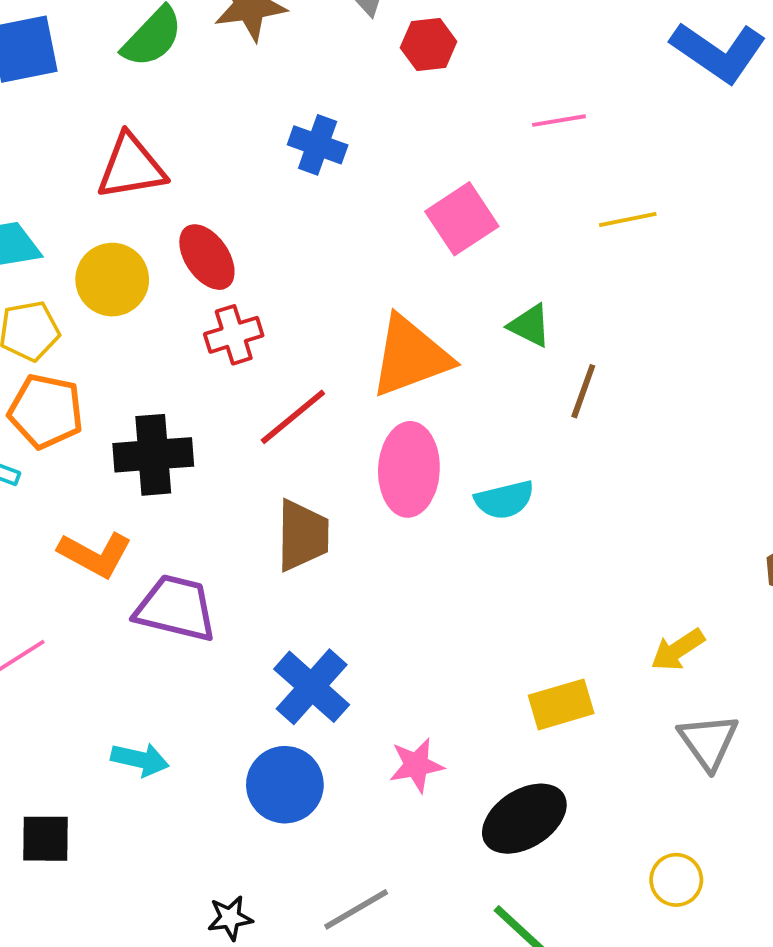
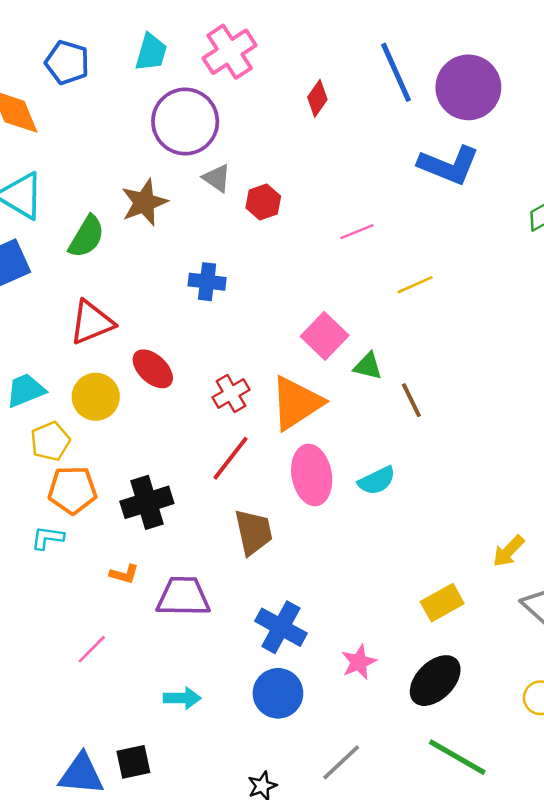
pink square: (462, 219) -> (325, 336), moved
red cross: (234, 335) -> (231, 394), moved
brown line: (583, 391) -> (411, 400), turned -33
orange L-shape: (95, 554) -> (124, 574), size x0.6

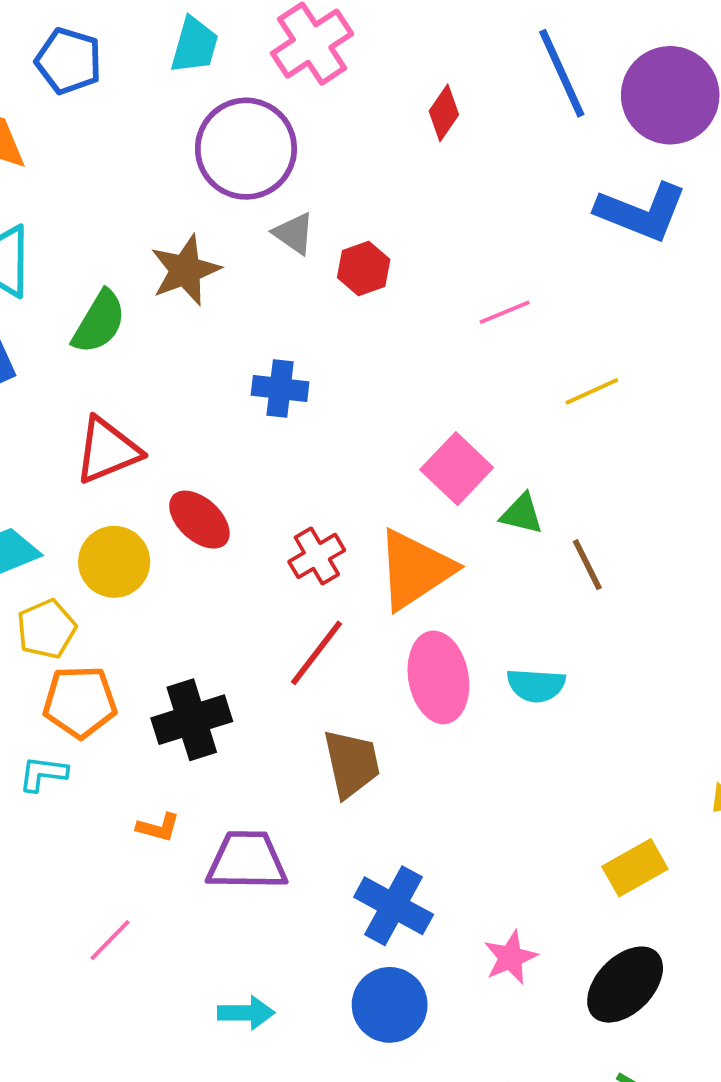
cyan semicircle: (377, 481) -> (536, 685), turned 30

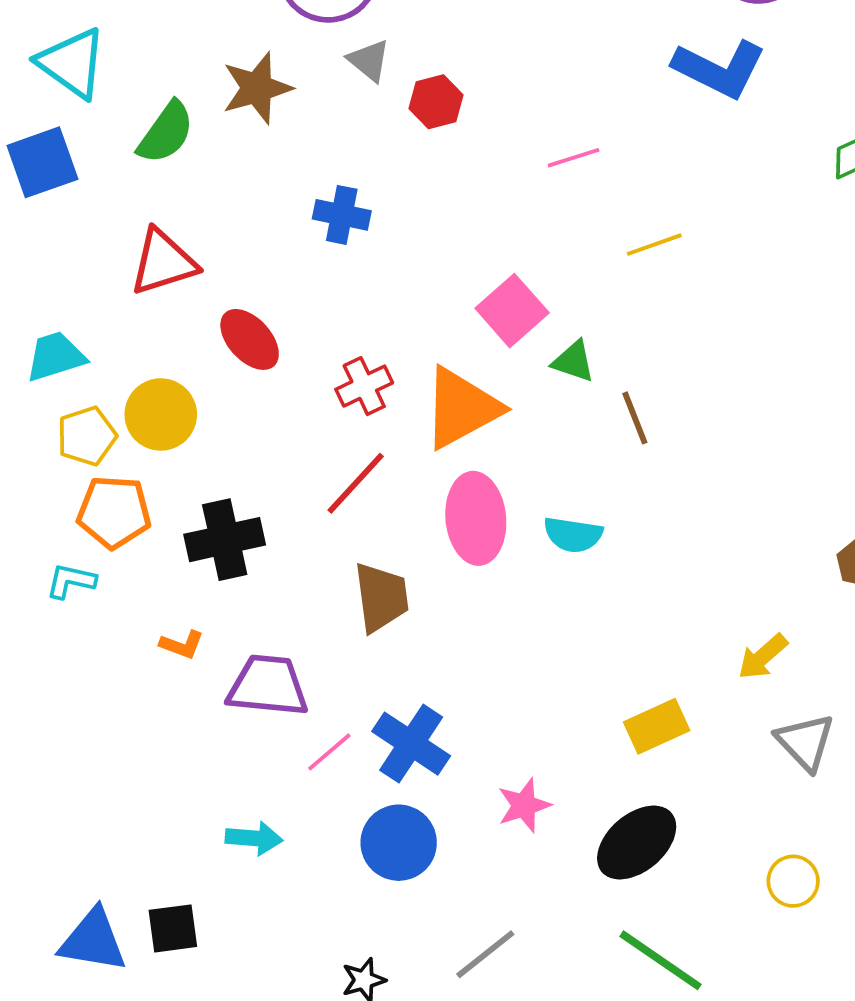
yellow circle: (114, 562) -> (161, 414), moved
pink line: (110, 940) -> (329, 752), moved

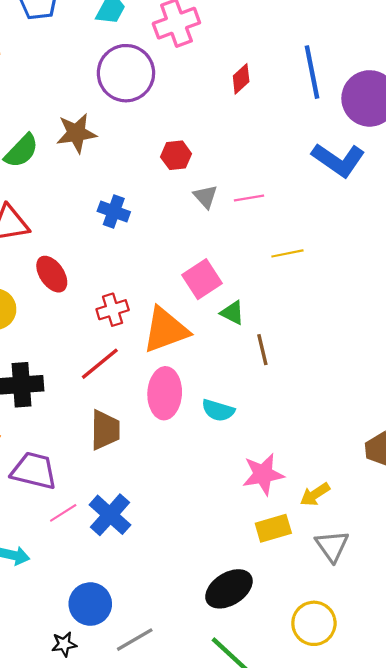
gray triangle: (369, 60) -> (205, 196), moved
yellow rectangle: (657, 726) -> (273, 528), moved
pink star: (524, 805) -> (263, 474), moved, size x1.4
blue circle: (399, 843) -> (90, 604), moved
yellow circle: (793, 881) -> (314, 623), size x1.5

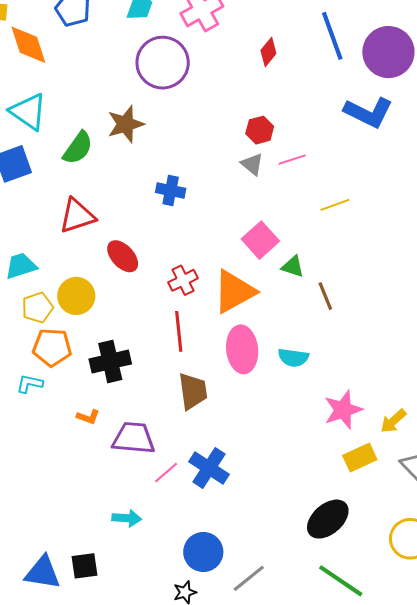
red hexagon: (176, 155) -> (260, 130), moved
red line: (100, 364) -> (179, 331), turned -48

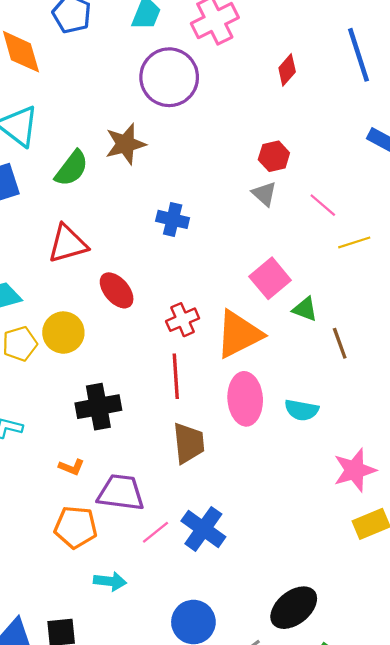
pink line: (292, 160) -> (323, 205), moved, turned 56
orange pentagon: (52, 347) -> (76, 527), moved
black ellipse: (328, 519) -> (294, 608), moved

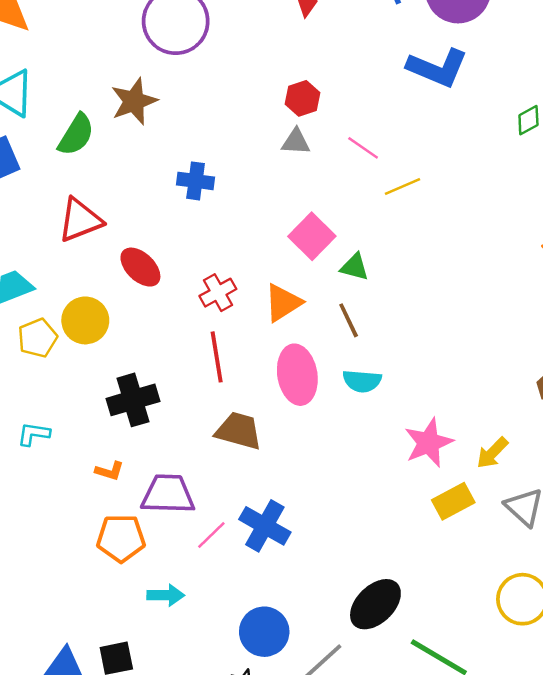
gray triangle: (264, 194) -> (296, 142), turned -32
orange triangle: (239, 334) -> (283, 303), size x0.7
brown line: (340, 343) -> (349, 320), moved
brown trapezoid: (189, 443) -> (239, 431), turned -63

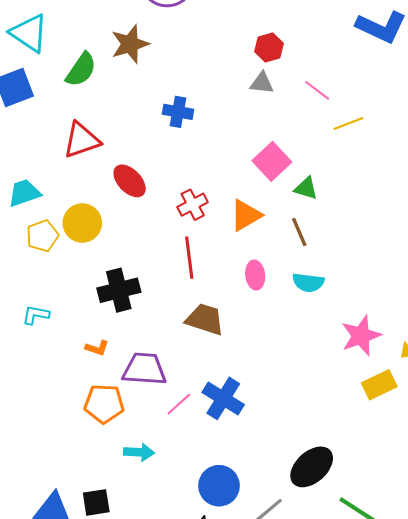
pink ellipse: (297, 375) -> (255, 275), size x0.6

